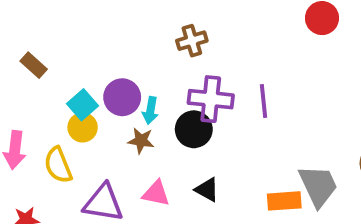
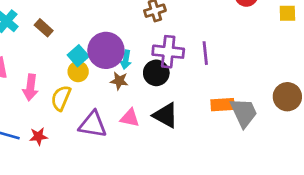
purple circle: (122, 97) -> (106, 50), size x1.4
yellow semicircle: (58, 165) -> (61, 98), turned 45
black triangle: (207, 190) -> (166, 115), size x1.5
orange rectangle: (284, 201) -> (222, 105), moved

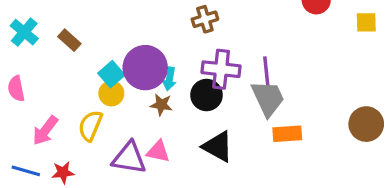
pink arrow: (30, 87) -> (45, 131), moved, turned 30
gray trapezoid: (244, 113) -> (268, 98), moved
pink triangle: (130, 118) -> (158, 151), moved

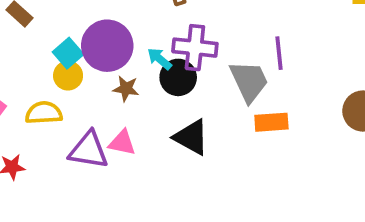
purple line: (266, 71) -> (279, 53), moved
cyan arrow: (169, 79) -> (159, 59), moved, turned 120
yellow semicircle: (90, 126) -> (44, 113), turned 64

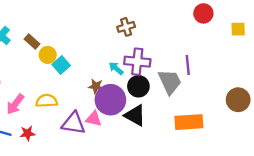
purple circle: (107, 46) -> (110, 100), moved
yellow circle: (68, 76) -> (48, 55), moved
black circle: (178, 77) -> (138, 86), moved
orange rectangle: (271, 122) -> (189, 122), moved, size x1.4

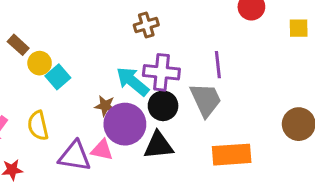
purple line: (188, 65) -> (218, 65), moved
cyan arrow: (116, 68) -> (133, 81), size x1.6
yellow semicircle: (47, 101) -> (38, 126), turned -100
black triangle: (135, 115) -> (158, 145), turned -35

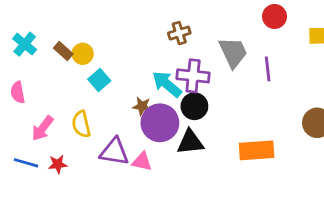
yellow circle: (40, 63) -> (83, 54), moved
purple line: (218, 65) -> (268, 69), moved
gray trapezoid: (206, 100) -> (233, 52), moved
pink triangle: (102, 150) -> (142, 161), moved

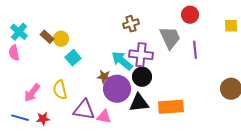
red circle: (275, 16) -> (190, 15), moved
pink semicircle: (18, 92) -> (14, 53), moved
orange rectangle: (257, 150) -> (171, 107), moved

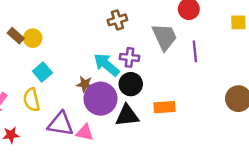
purple cross: (141, 55) -> (130, 57), size x0.7
cyan square: (73, 58) -> (42, 72), moved
orange rectangle: (171, 107) -> (165, 107), moved, size x0.7

